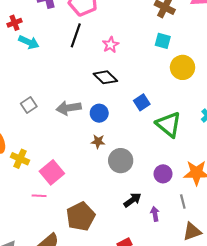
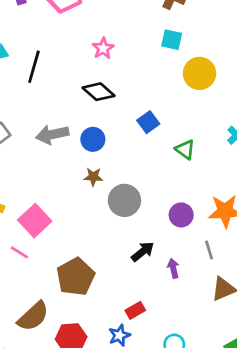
black line: (76, 35) -> (34, 67), moved
green triangle: (169, 124) -> (185, 149), size x0.6
pink line: (39, 196) -> (19, 252), turned 32

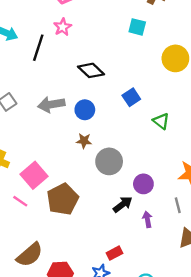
cyan square: (172, 40) -> (137, 27), moved
pink star: (103, 48) -> (63, 27), moved
purple circle: (181, 215) -> (143, 184), moved
brown pentagon: (76, 277) -> (63, 199), moved

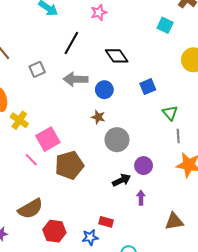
black line: (38, 48) -> (71, 43), moved
gray line: (178, 205) -> (178, 136), moved
red rectangle: (115, 253) -> (106, 222), turned 32

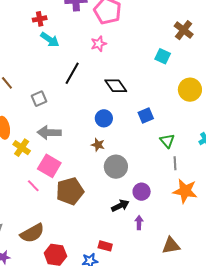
gray arrow: (76, 79) -> (49, 133), moved
pink square: (48, 139) -> (49, 166), turned -30

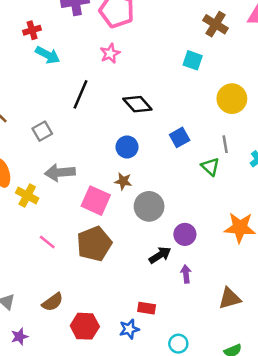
gray line: (175, 163) -> (225, 144), moved
pink square: (49, 166) -> (96, 201), moved
brown semicircle: (32, 233) -> (53, 302), size x0.7

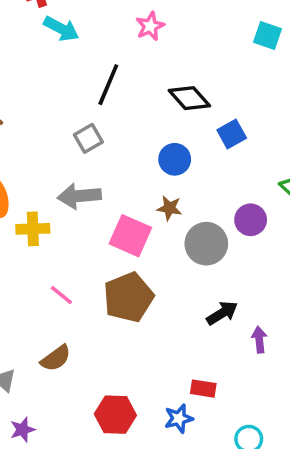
gray square: (42, 131) -> (88, 138), moved
blue square: (180, 137) -> (232, 134), moved
yellow cross: (27, 196) -> (33, 229), turned -30
purple circle: (185, 234) -> (251, 220), moved
brown semicircle: (53, 302) -> (56, 358), moved

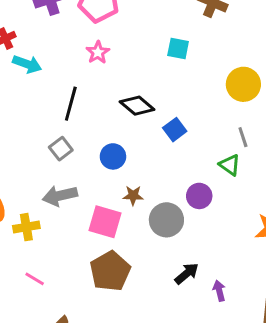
cyan square: (268, 36) -> (178, 49), moved
blue circle: (175, 159) -> (113, 156), moved
pink line: (61, 295) -> (35, 279), moved

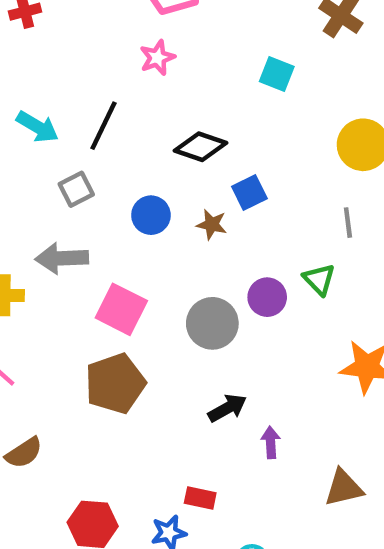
cyan arrow: (27, 64) -> (38, 127), moved
black diamond: (137, 106) -> (201, 147), turned -32
green triangle: (230, 165) -> (319, 279), moved
brown star: (133, 195) -> (212, 225), moved

